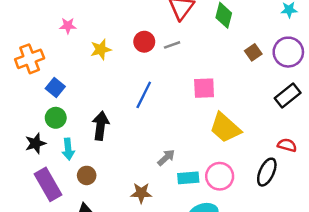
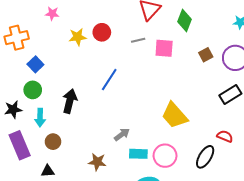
red circle: (144, 42) -> (102, 32), moved
pink square: (204, 88) -> (164, 48), moved

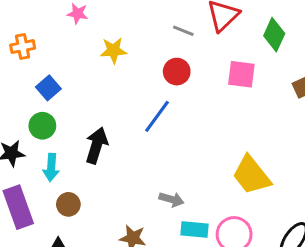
red circle: (102, 32) -> (177, 72), moved
orange cross: (17, 38) -> (23, 47), size x0.7
gray line: (138, 40) -> (183, 31), moved, turned 32
gray arrow: (122, 135) -> (172, 199), turned 49

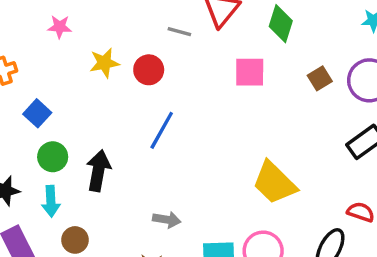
red circle: (177, 72) -> (149, 70), moved
green circle: (42, 126) -> (53, 157), moved
gray arrow: (172, 199) -> (167, 220), moved

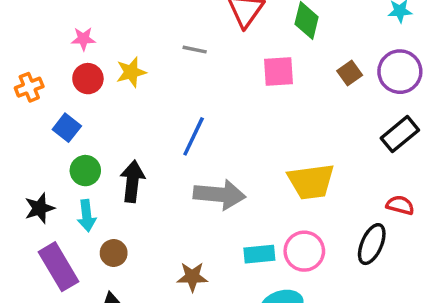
gray line: (179, 32) -> (195, 50), moved
red circle: (149, 70) -> (88, 79), moved
yellow trapezoid: (274, 183) -> (311, 182), turned -48
gray arrow: (167, 220) -> (220, 195), moved, size x1.8

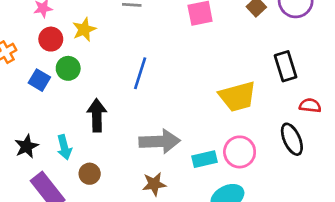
black rectangle: (400, 134) -> (286, 66), moved, turned -60
green circle: (85, 171) -> (68, 68), moved
gray arrow: (220, 195) -> (160, 141), moved
black ellipse: (372, 244) -> (292, 139), turned -40

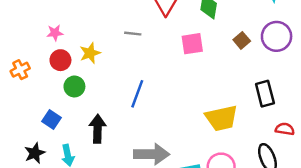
blue square: (39, 80) -> (52, 120), moved

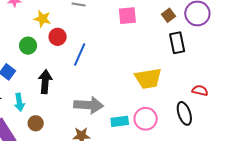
yellow star: (90, 53) -> (42, 19), turned 30
red circle: (60, 60) -> (58, 37), moved
black rectangle: (265, 94) -> (177, 43), moved

